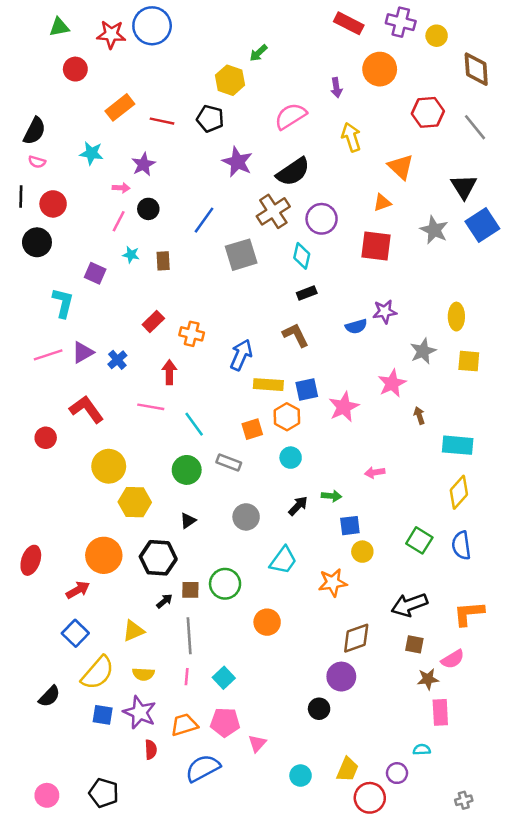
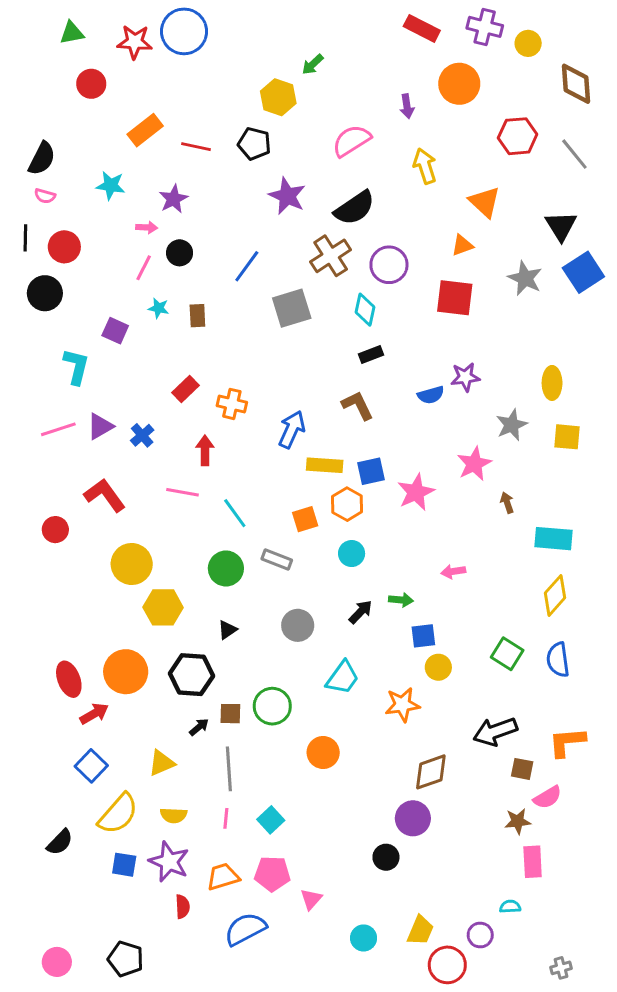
red ellipse: (31, 560) -> (69, 679), moved, turned -40
brown square: (414, 644) -> (522, 769), moved

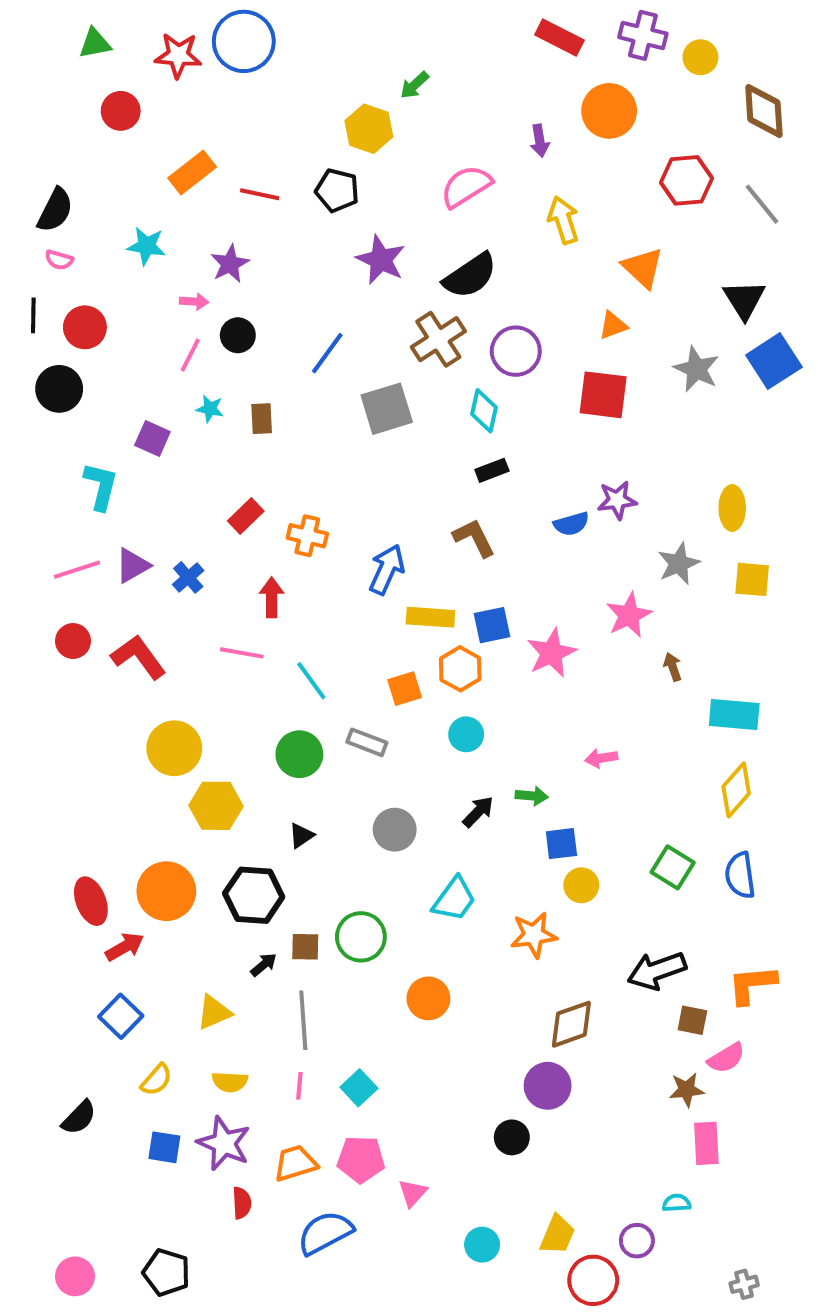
red circle: (55, 530) -> (73, 641), moved
yellow semicircle: (118, 814) -> (156, 1080), size x0.6

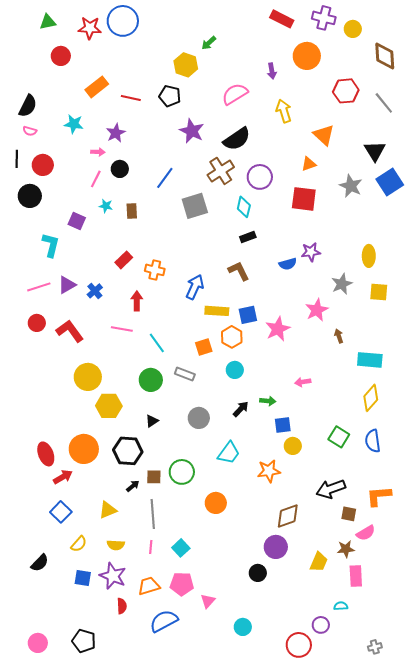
yellow trapezoid: (557, 1235) -> (319, 562), moved

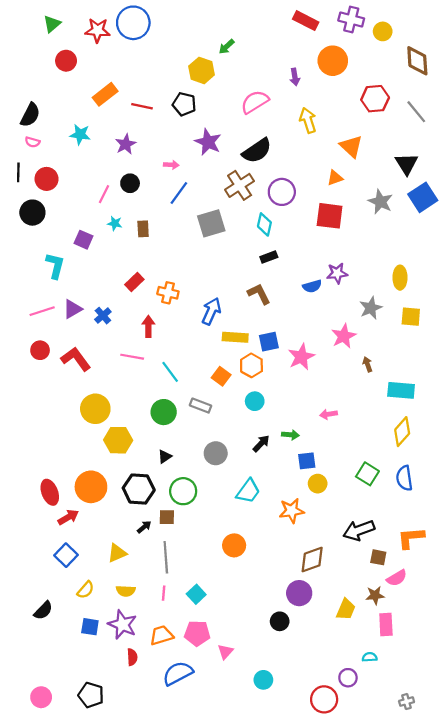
green triangle: (48, 22) -> (52, 24), turned -30
pink arrow: (98, 152) -> (171, 165), moved
orange square: (204, 347) -> (221, 376), turned -36
green circle: (182, 472) -> (183, 491), moved

